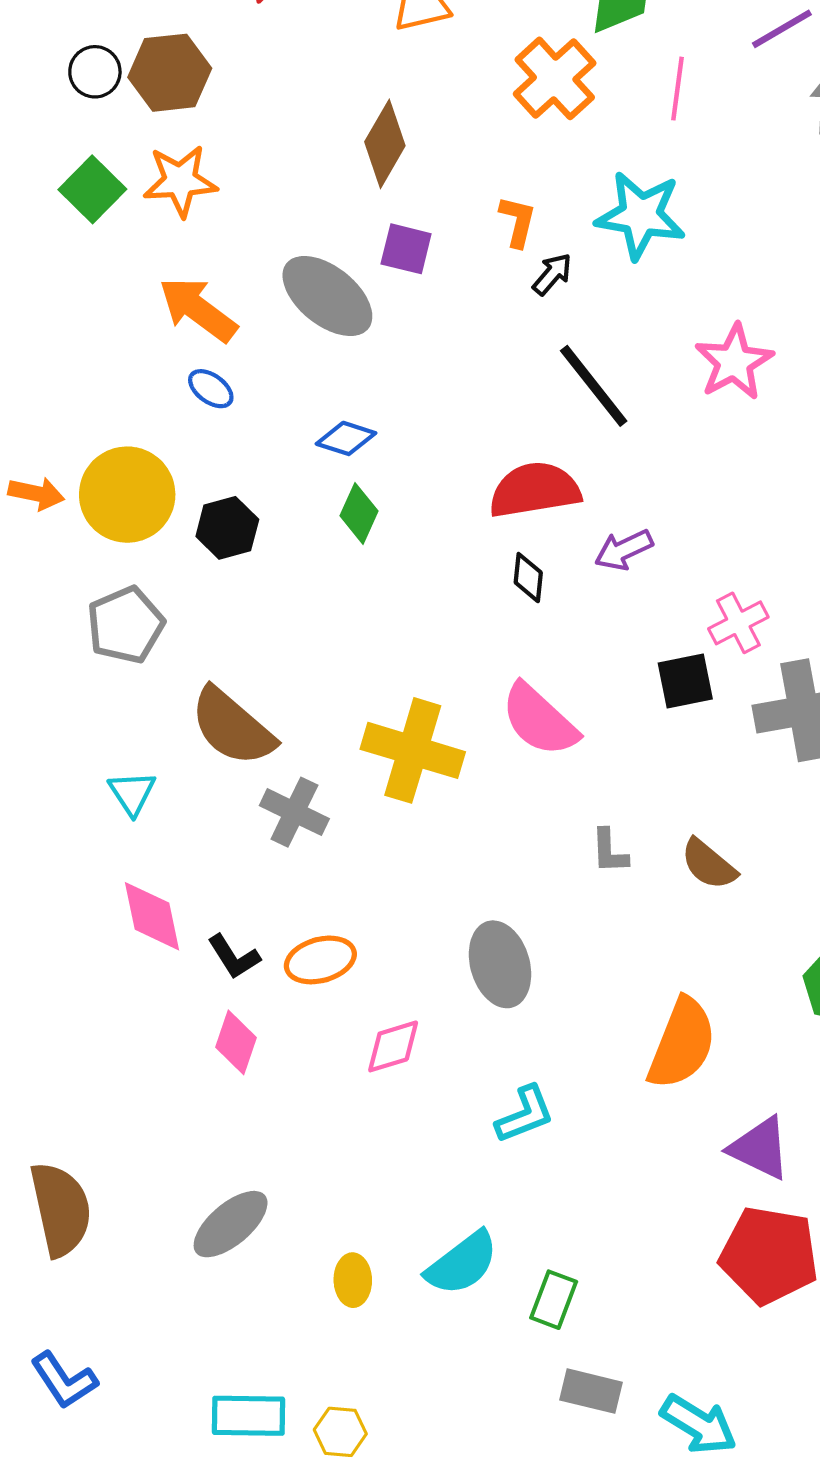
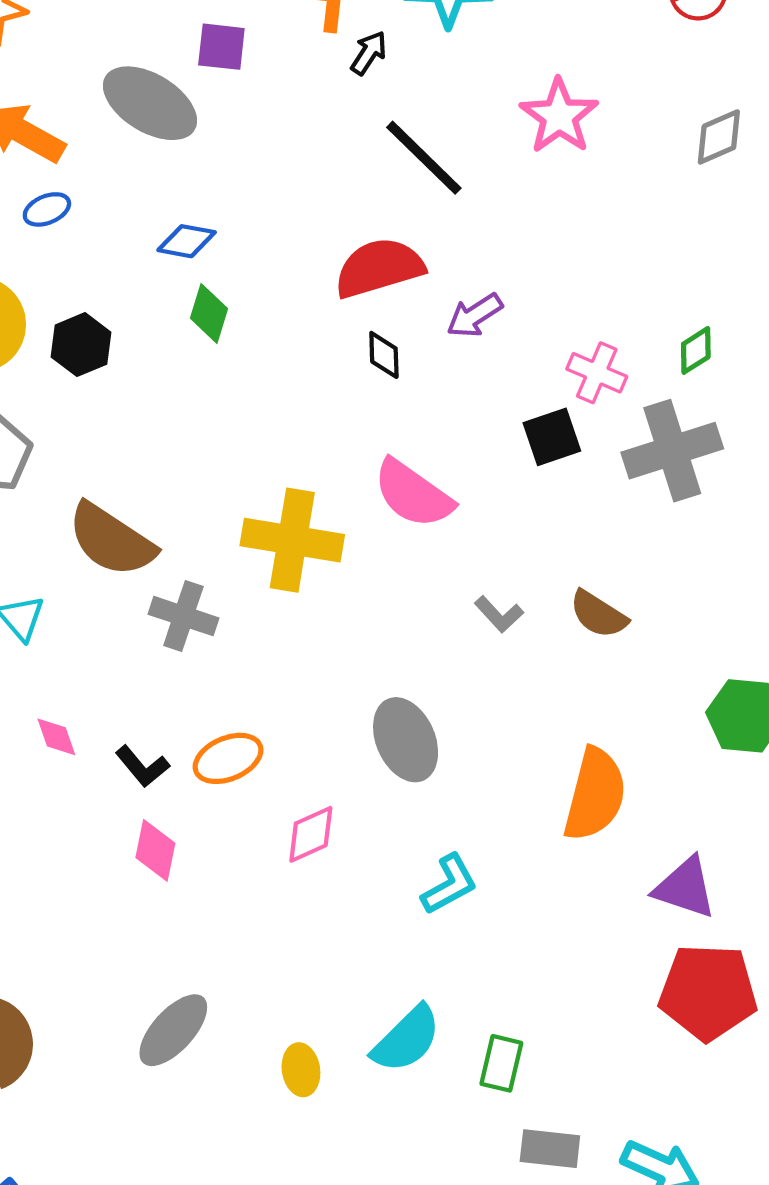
blue ellipse: (211, 389) -> (47, 209), turned -51
pink cross: (738, 623) -> (597, 373), turned -32
gray L-shape: (609, 851) -> (499, 614), turned -33
pink diamond: (152, 916) -> (56, 737), size x0.6

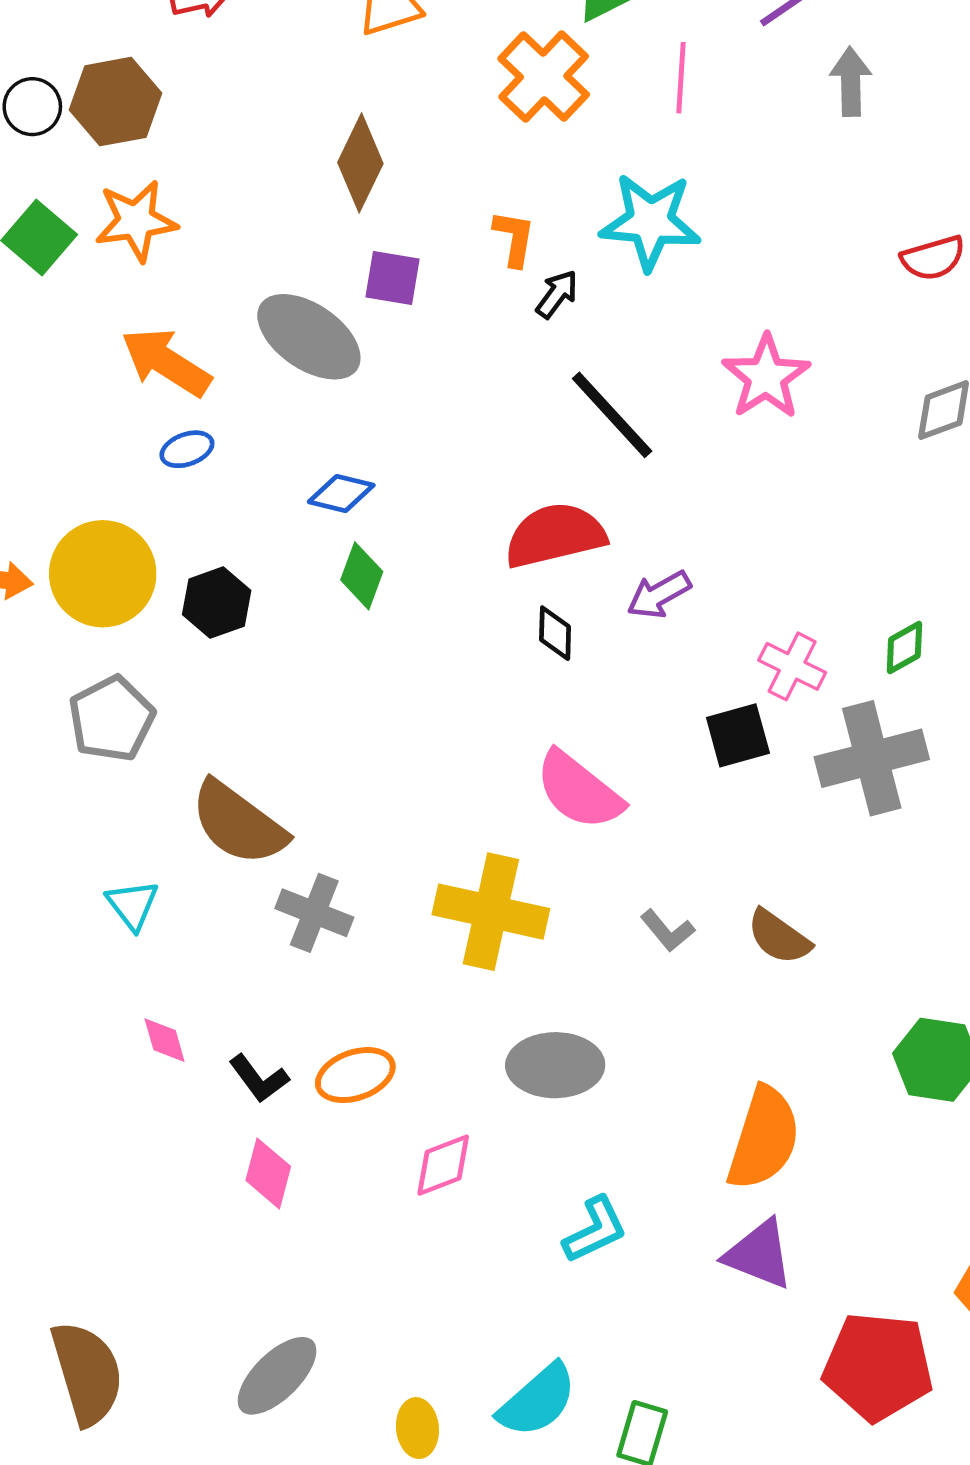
yellow cross: (292, 540) -> (491, 912), moved
gray ellipse: (406, 740) -> (555, 1065), turned -70
purple triangle: (685, 888) -> (759, 1254), moved

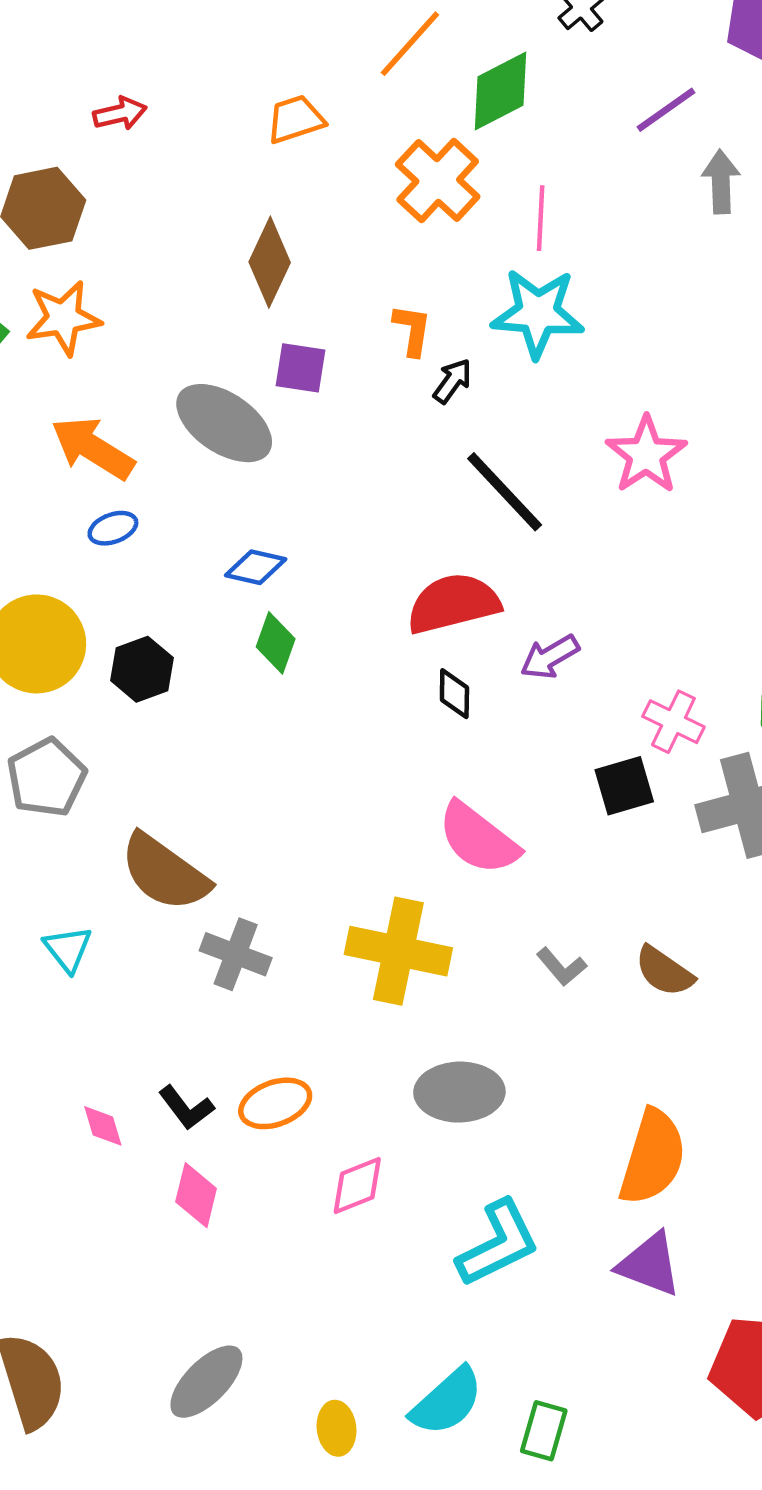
pink line: (681, 78) -> (541, 218), moved
pink diamond: (165, 1040) -> (103, 1126), moved
cyan L-shape: (595, 1230) -> (498, 1243), size x1.4

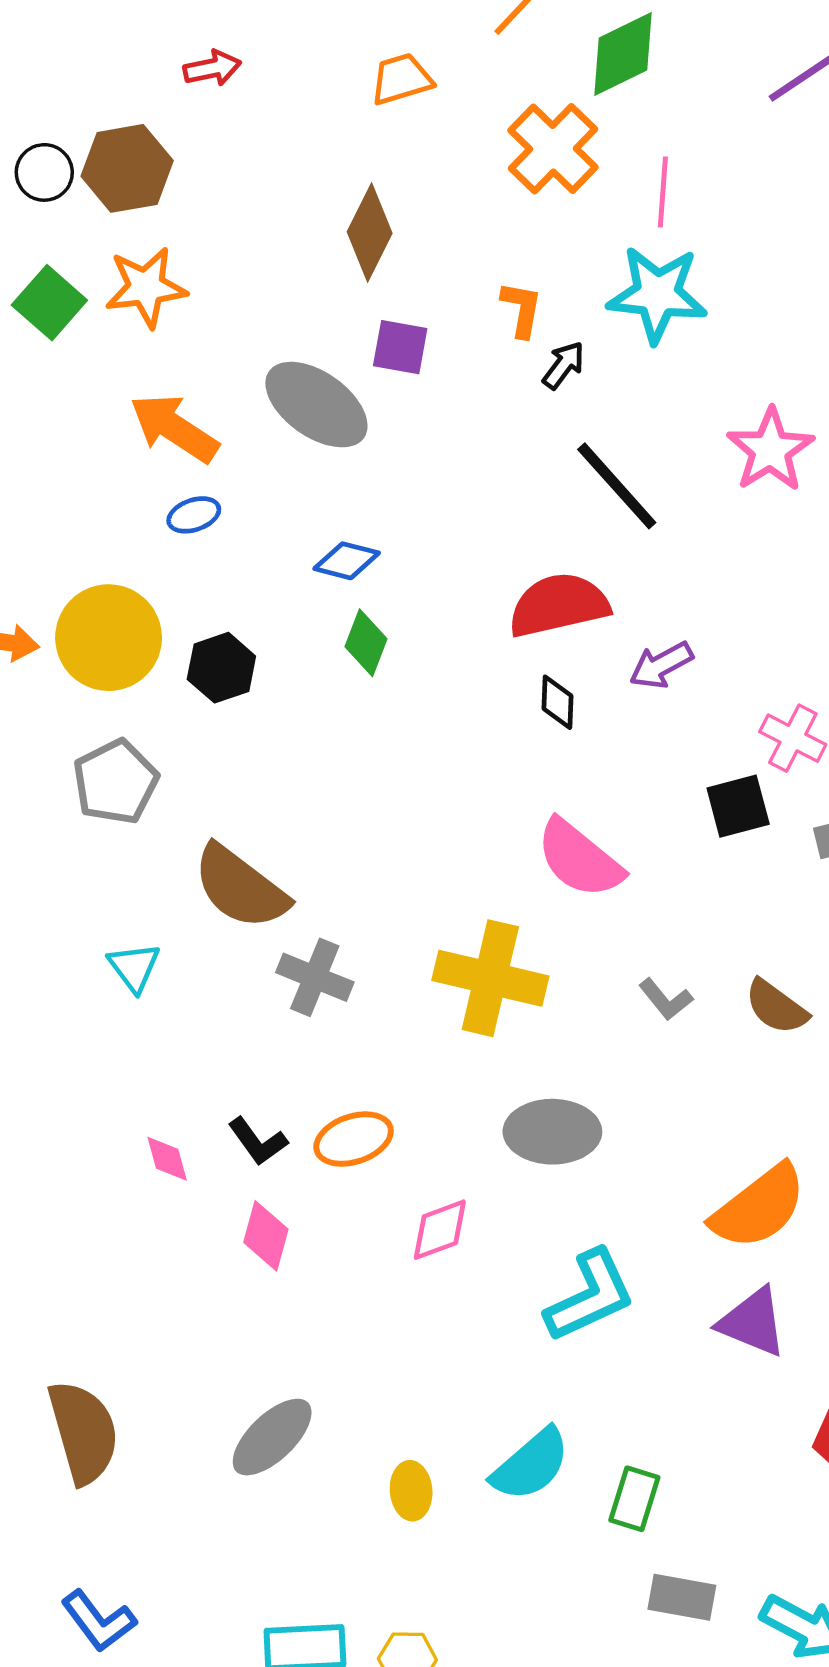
orange semicircle: (653, 1157) -> (759, 1207), turned 34

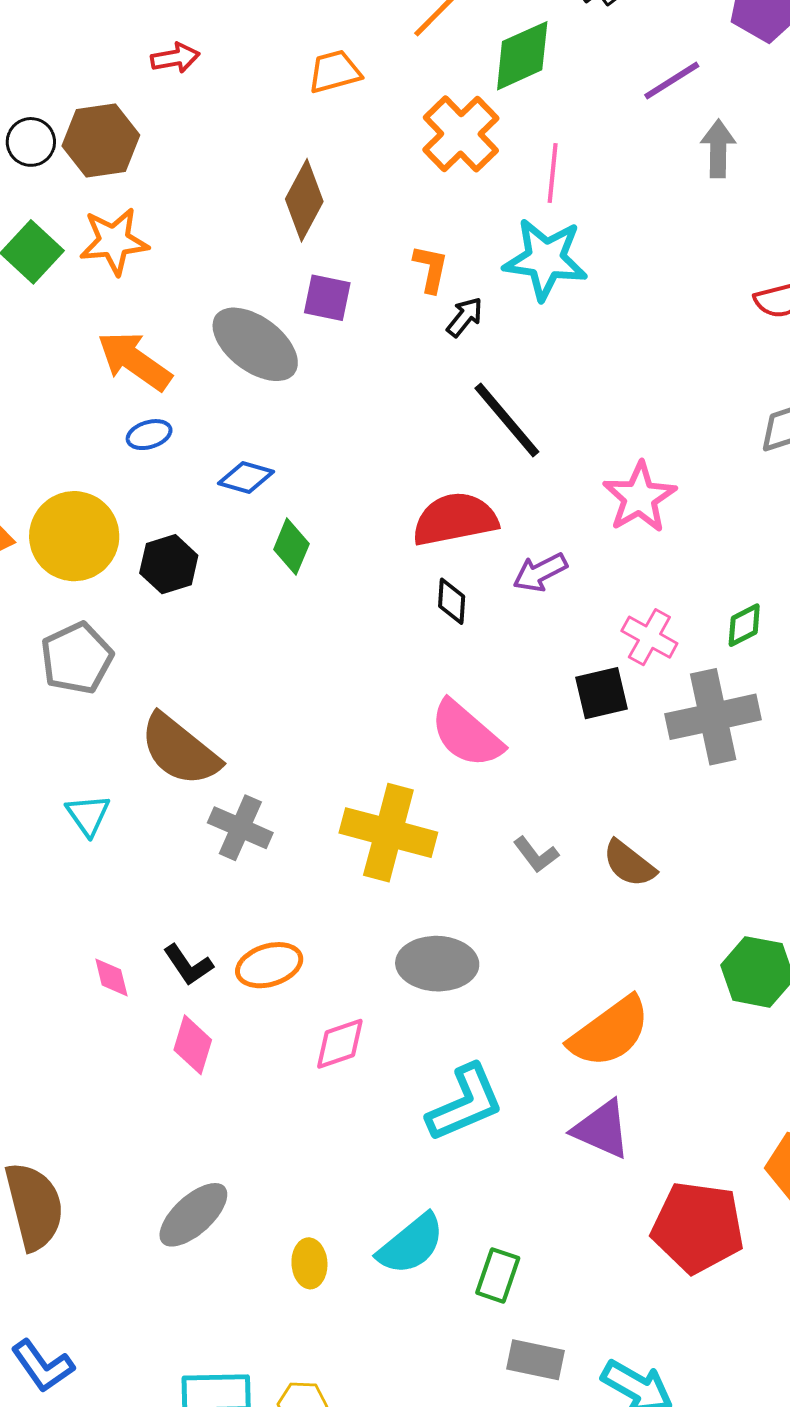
pink star: (770, 450) -> (639, 497), moved
blue diamond: (347, 561) -> (246, 478), moved

